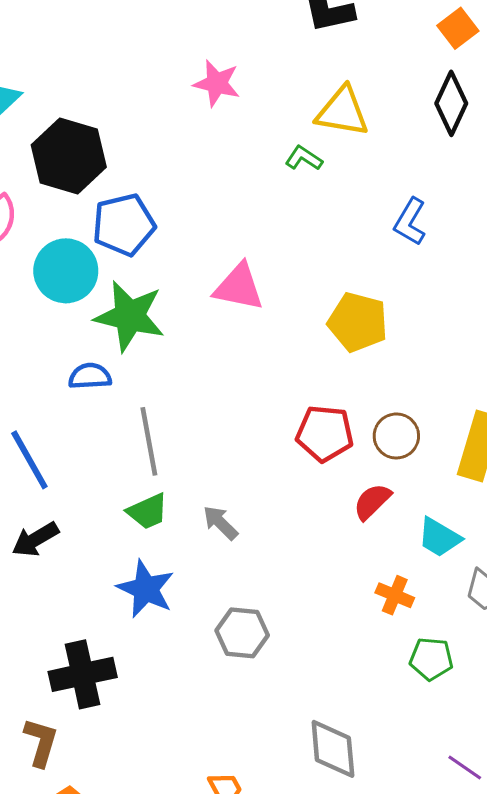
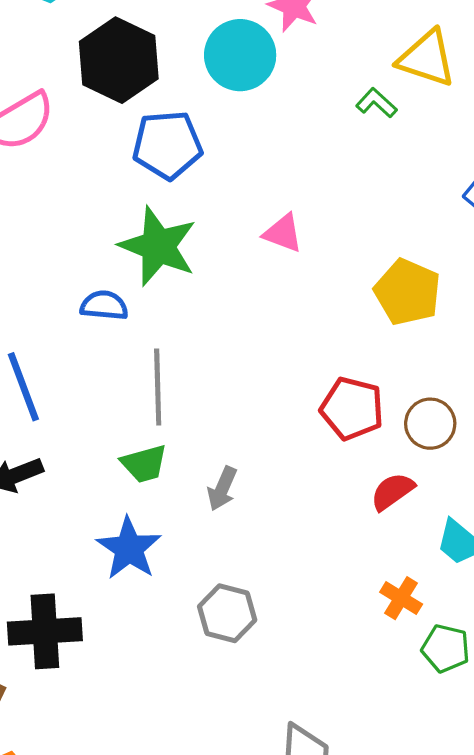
cyan circle: (66, 271) -> (240, 55), moved
pink triangle: (239, 287) -> (283, 233), size x0.7
gray arrow: (220, 523) -> (222, 489), turned -120
green pentagon: (431, 659) -> (446, 648), moved

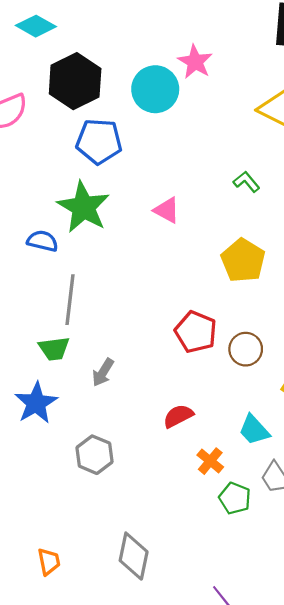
green L-shape: (376, 103) -> (246, 182), moved
red semicircle: (392, 491) -> (178, 416), moved

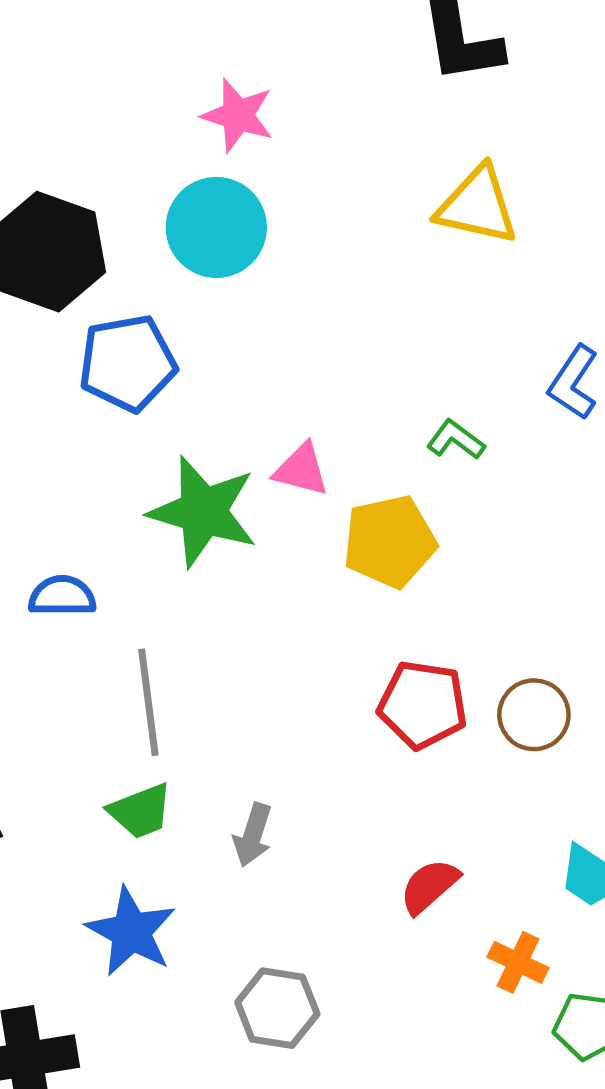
pink star: (195, 62) -> (238, 115), moved
green L-shape: (246, 182) -> (456, 440), moved
green star: (83, 207) -> (203, 512), moved
yellow pentagon: (243, 261) -> (390, 541), moved, turned -30

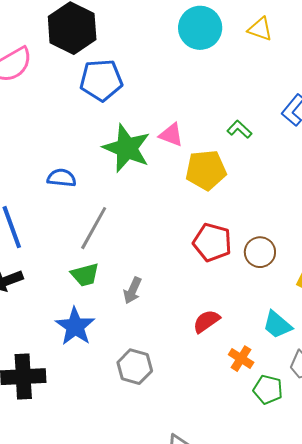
yellow triangle: (477, 206) -> (260, 29), size x0.7
cyan circle: (216, 227) -> (200, 28), moved
gray line: (148, 702) -> (94, 228), turned 30

